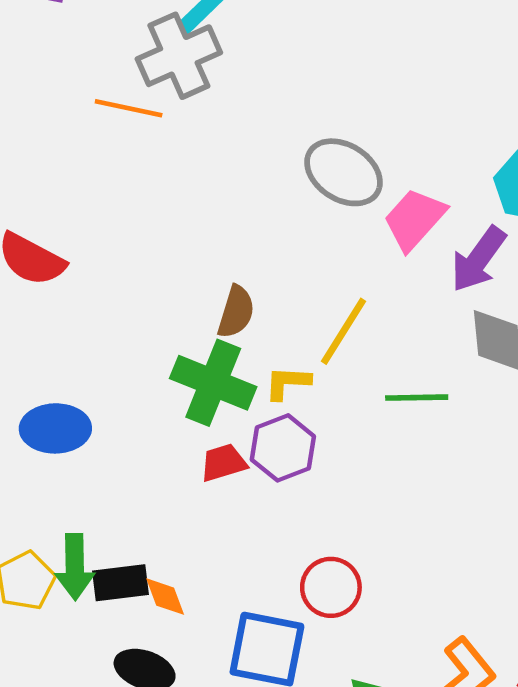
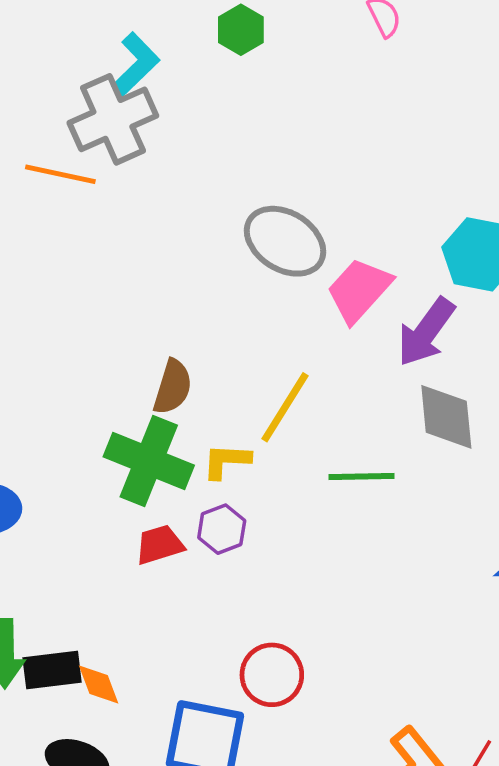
purple hexagon: (283, 448) -> (222, 529), size x0.7

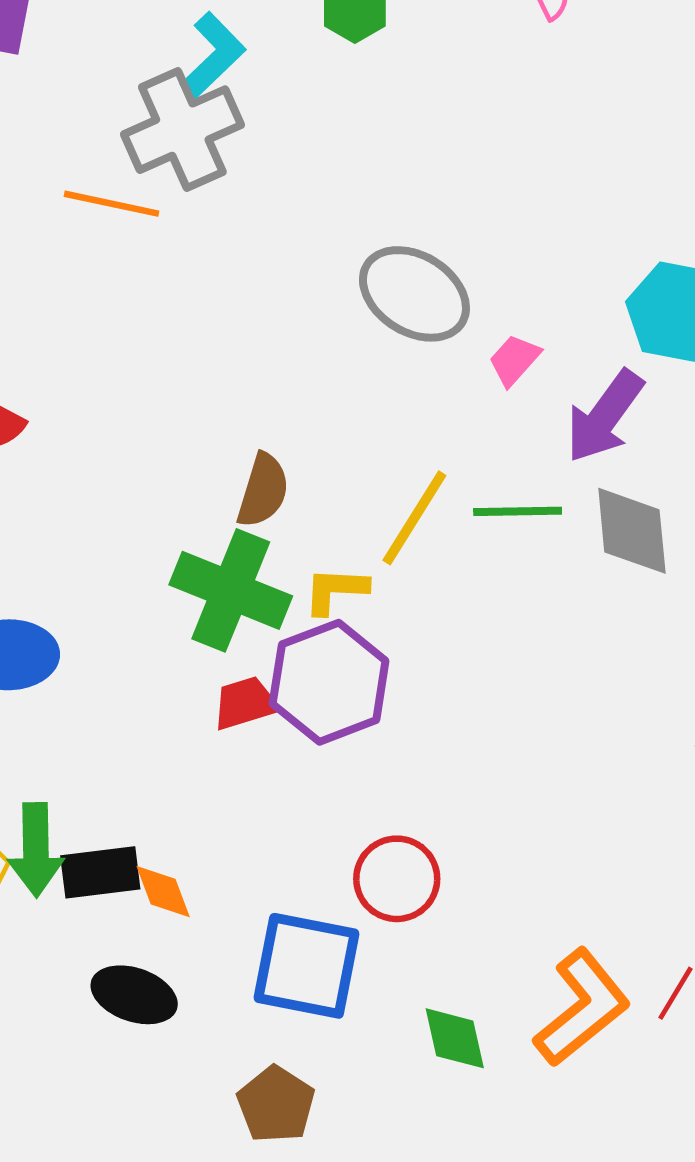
pink trapezoid: (359, 290) -> (514, 360), size x0.6
green line: (361, 477) -> (518, 511), moved
purple hexagon: (222, 529) -> (329, 682), size x1.8

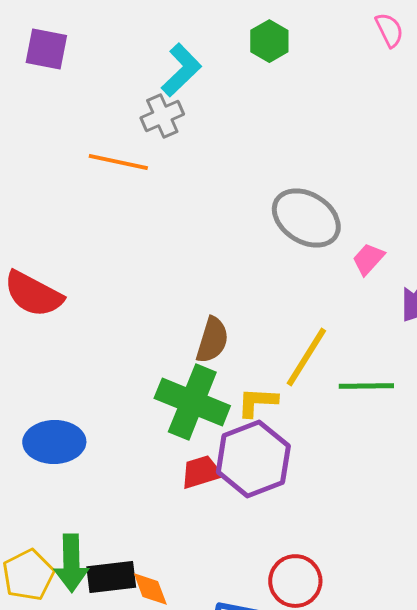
gray cross: (182, 130) -> (162, 116), size x0.6
green line: (518, 511) -> (366, 386), moved

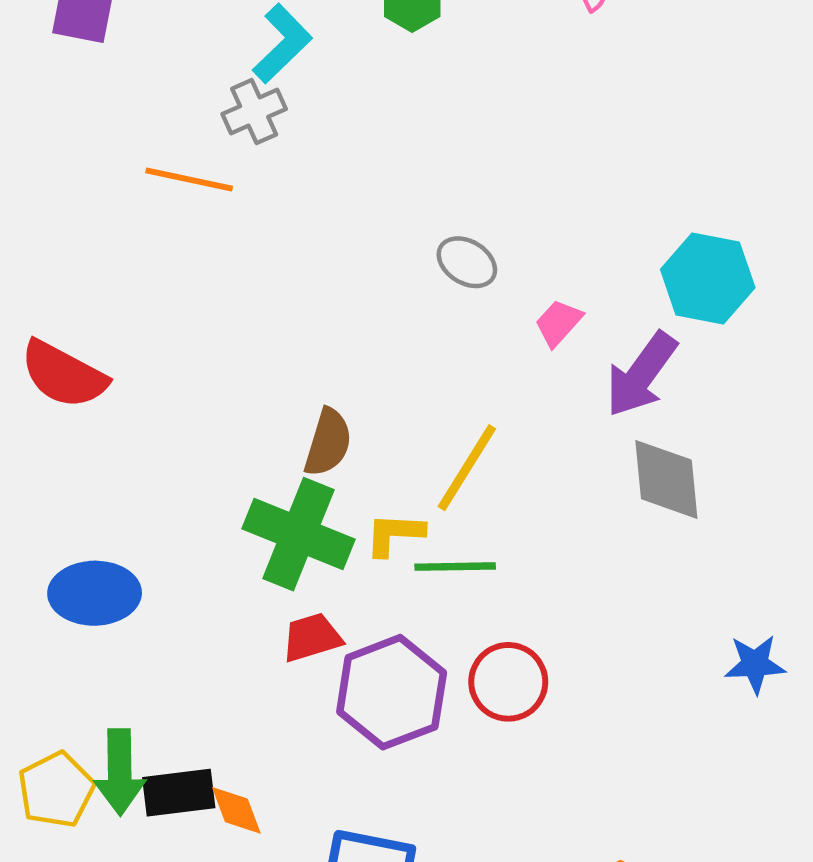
gray ellipse: (306, 218) -> (467, 262), size x0.6
green line: (366, 386) -> (455, 567), moved
purple hexagon: (253, 459) -> (392, 692), moved
red circle: (295, 581) -> (508, 682), moved

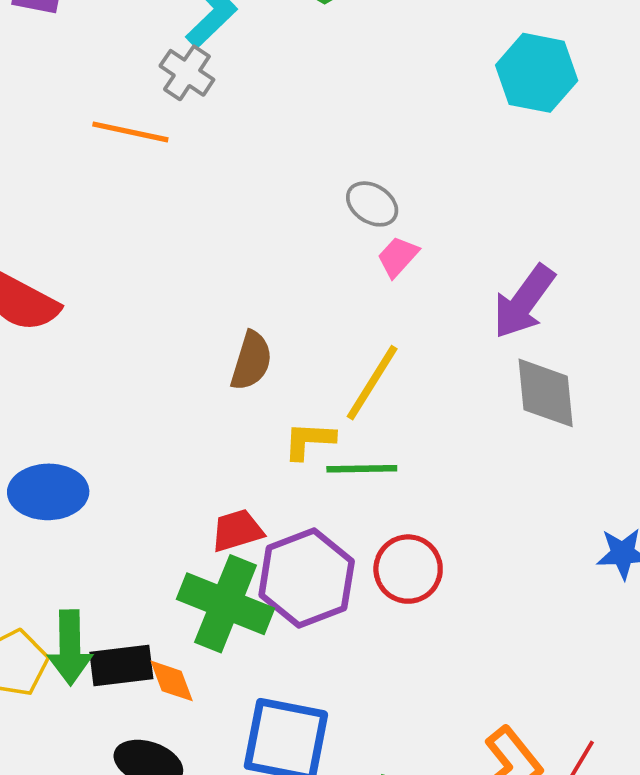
gray cross: (254, 112) -> (187, 73), turned -32
cyan hexagon: (708, 278) -> (537, 73), moved
pink trapezoid: (558, 323) -> (398, 257), moved
green cross: (298, 534) -> (226, 604), moved

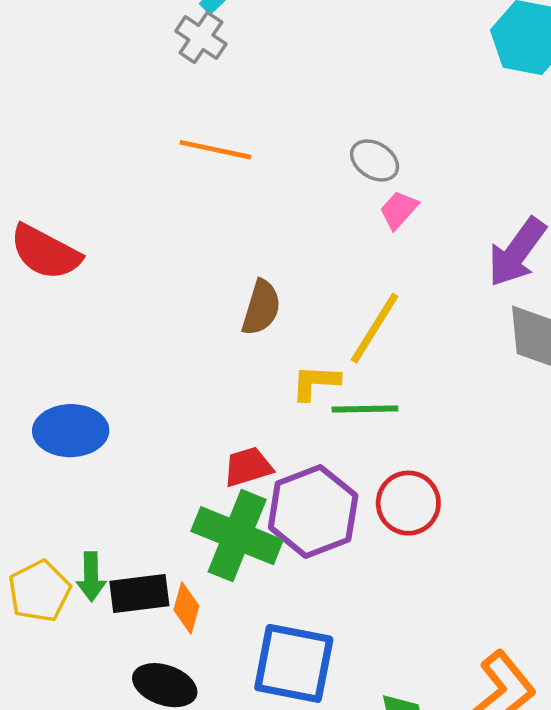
orange line: (130, 132) -> (215, 150), moved
green arrow: (70, 647) -> (91, 577), size x0.7
orange diamond: (172, 681) -> (186, 608), turned 36

